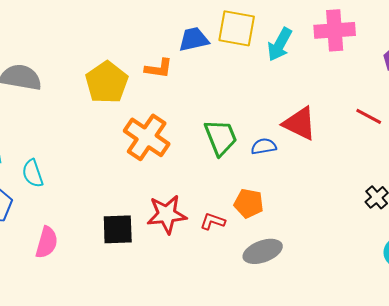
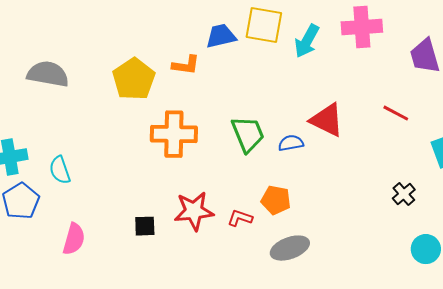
orange cross: (147, 137) -> (174, 134), turned -33
black square: (118, 229) -> (145, 226), size x0.7

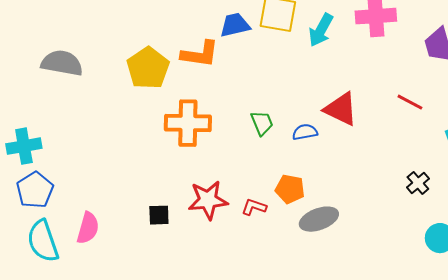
orange L-shape: (186, 65) -> (200, 54), size x1.4
green trapezoid: (248, 134) -> (262, 123), size x0.7
cyan semicircle: (60, 170) -> (43, 241), moved, size x1.5
gray ellipse: (290, 248) -> (319, 219), moved

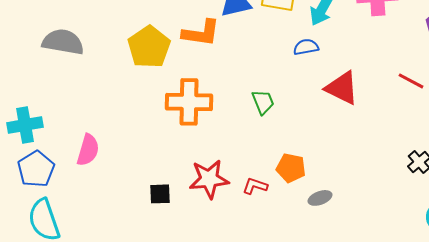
blue semicircle: (305, 132) -> (306, 47), moved
gray ellipse: (319, 219) -> (320, 198), size x0.6
pink semicircle: (88, 228) -> (88, 150), moved

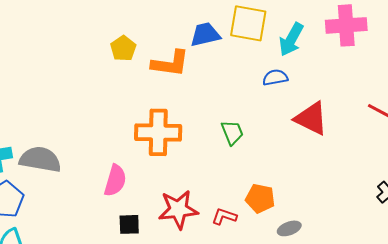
gray semicircle: (63, 42) -> (40, 159), moved
yellow pentagon: (149, 47) -> (123, 48), moved, size x0.6
pink semicircle: (88, 150) -> (115, 180), moved

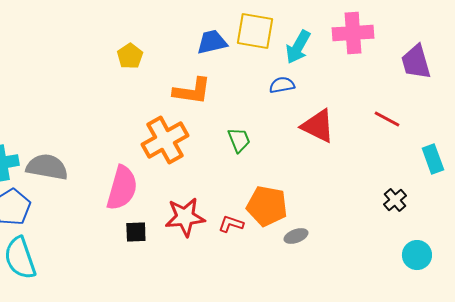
orange L-shape: (170, 63) -> (192, 91), moved
orange cross: (158, 132) -> (165, 140), turned -30
pink semicircle: (115, 180) -> (122, 188), size x1.4
orange pentagon: (260, 198) -> (267, 206), size x1.4

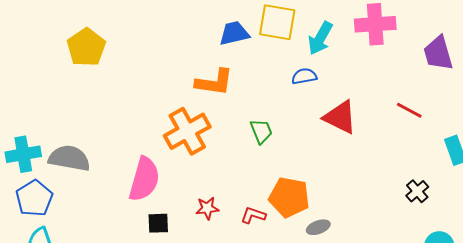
yellow pentagon: (130, 56) -> (86, 47), moved, size x1.5
red star: (185, 217) -> (207, 208), size x0.6

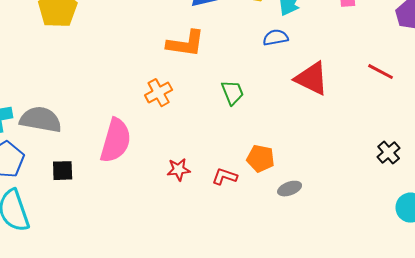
orange cross: (187, 131) -> (159, 93), size x0.6
orange pentagon: (289, 197) -> (261, 159), size x0.7
black square: (158, 223) -> (63, 171), moved

